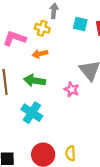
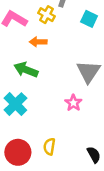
pink star: (72, 90) -> (73, 103), moved
yellow semicircle: (70, 153) -> (49, 146), moved

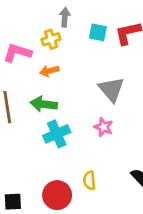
yellow cross: (47, 15) -> (51, 39), turned -35
cyan cross: (15, 104) -> (57, 134), moved, turned 35

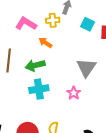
orange arrow: (49, 71) -> (45, 43), turned 32
green arrow: (44, 104) -> (35, 65), turned -36

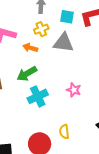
yellow cross: (53, 20) -> (41, 29), moved
gray triangle: (86, 68) -> (63, 43), moved, turned -40

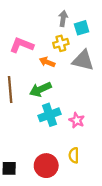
cyan square: (67, 17) -> (82, 28), moved, turned -32
pink star: (74, 90) -> (77, 120), moved

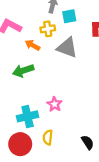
cyan cross: (49, 115) -> (28, 116), moved

